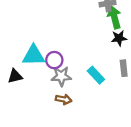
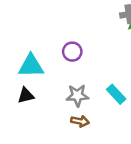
cyan triangle: (34, 55) -> (31, 66), moved
purple circle: (54, 60) -> (72, 52), moved

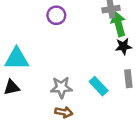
purple circle: (72, 52) -> (56, 15), moved

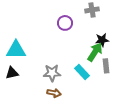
purple circle: (56, 15) -> (65, 23), moved
green arrow: (118, 24) -> (95, 52), moved, turned 48

